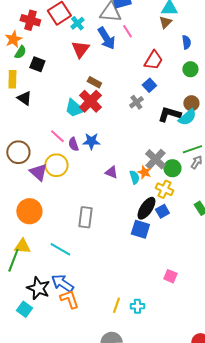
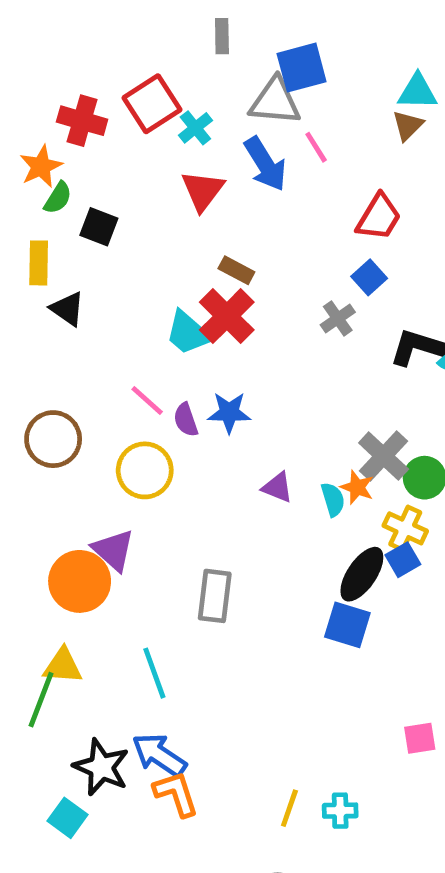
purple triangle: (38, 172) -> (113, 550), moved
blue square: (162, 211) -> (403, 560), moved
cyan line: (60, 249) -> (154, 673), turned 40
pink square: (170, 276) -> (420, 738), turned -32

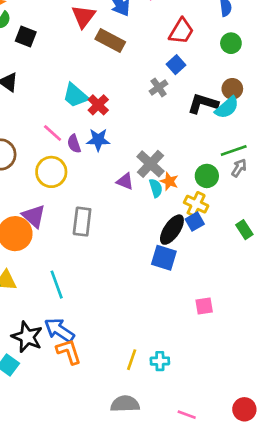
brown rectangle: (236, 270) -> (110, 41), moved, size x1.5
red cross: (227, 316) -> (98, 105), moved, size x0.7
gray cross: (384, 456) -> (150, 164), moved
gray rectangle: (215, 596) -> (82, 222), moved
pink square: (420, 738) -> (204, 306), moved

